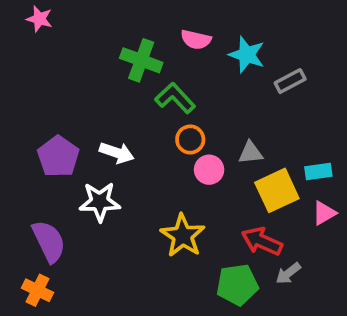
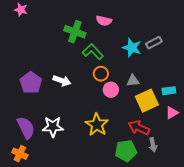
cyan star: (247, 55) -> (132, 48), moved
white star: (100, 202) -> (53, 127), moved
gray arrow: (288, 273) -> (153, 145), turned -64

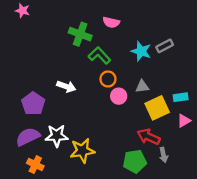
purple pentagon: (31, 83) -> (33, 104), moved
yellow star: (97, 125) -> (82, 151), moved, turned 30
purple semicircle: (26, 128) -> (28, 137), turned -90
orange cross: (20, 154) -> (35, 165), moved

